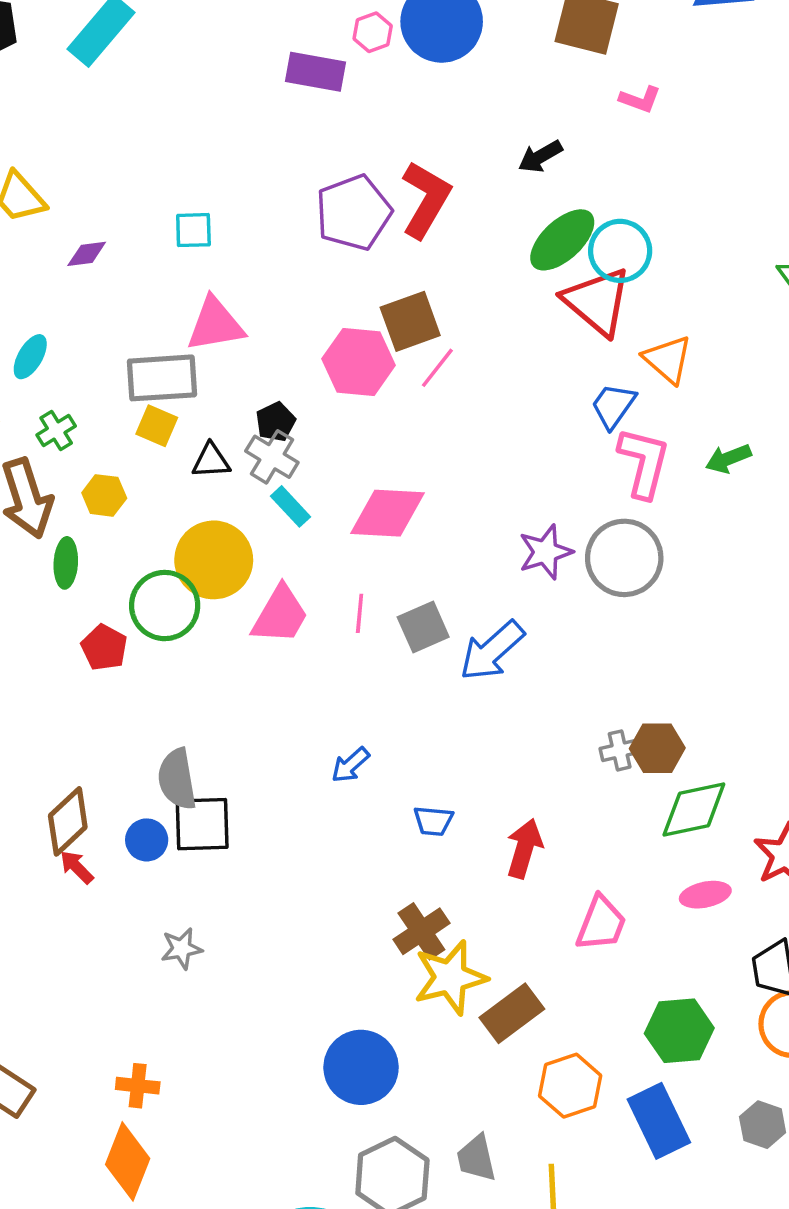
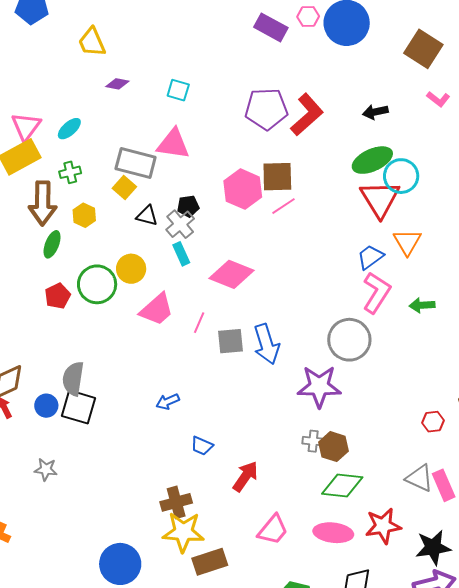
purple star: (545, 552) -> (319, 386), moved, size x1.4
yellow circle: (214, 560) -> (131, 269), size x0.7
blue arrow: (492, 651) -> (266, 344), moved, turned -84
pink ellipse: (705, 895) -> (333, 533), size x1.4

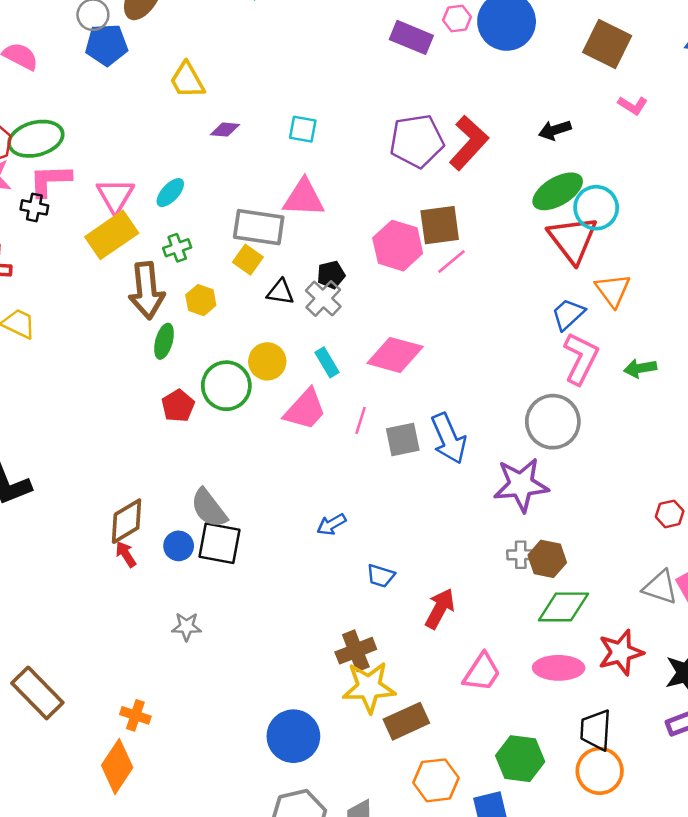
cyan rectangle: (181, 254) -> (327, 362), moved
gray semicircle: (73, 379) -> (209, 508), turned -40

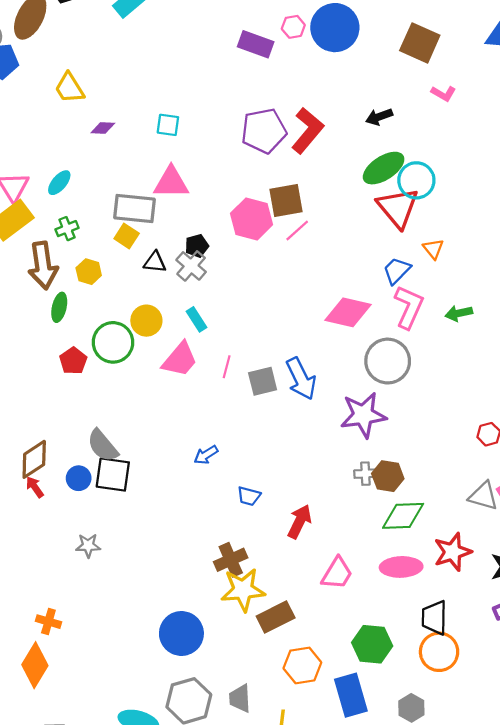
orange triangle: (613, 290) -> (433, 249), size x0.7
pink diamond: (395, 355) -> (348, 312), moved

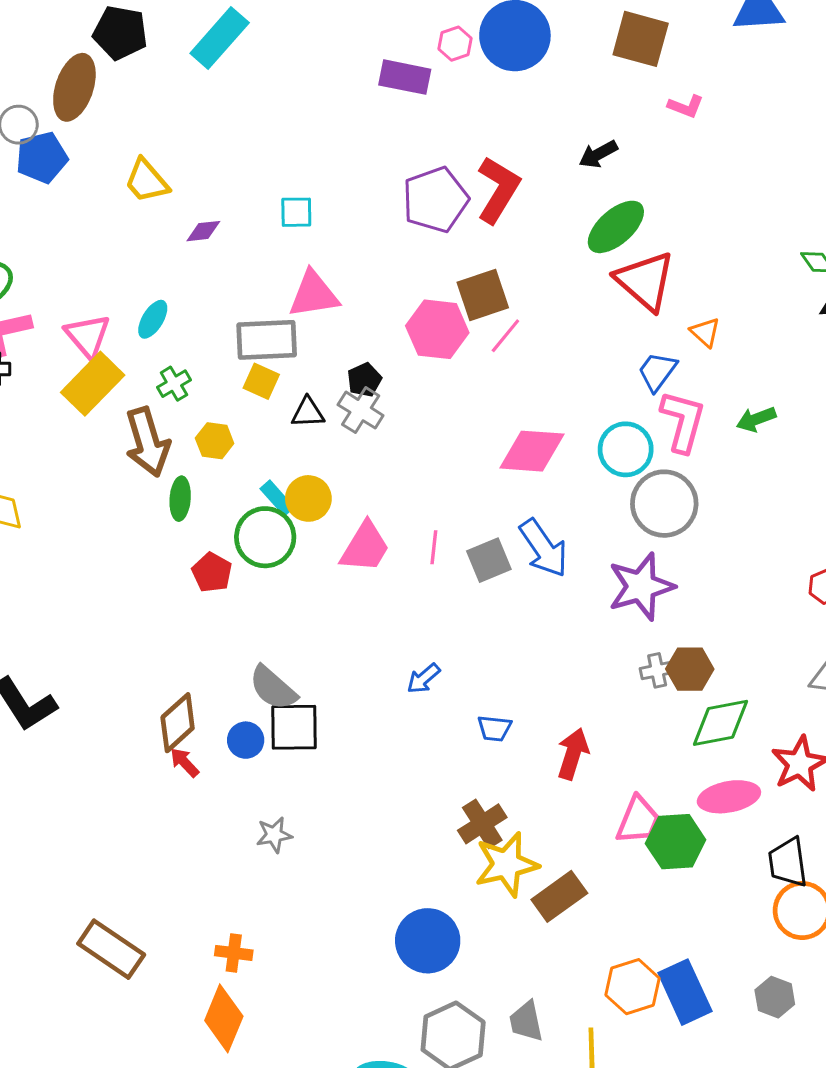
cyan circle: (416, 180) -> (626, 449), moved
pink diamond: (348, 312) -> (532, 451), moved
cyan rectangle: (197, 319) -> (277, 498), moved
green hexagon: (372, 644) -> (676, 842), moved
orange hexagon: (302, 665) -> (633, 987), moved

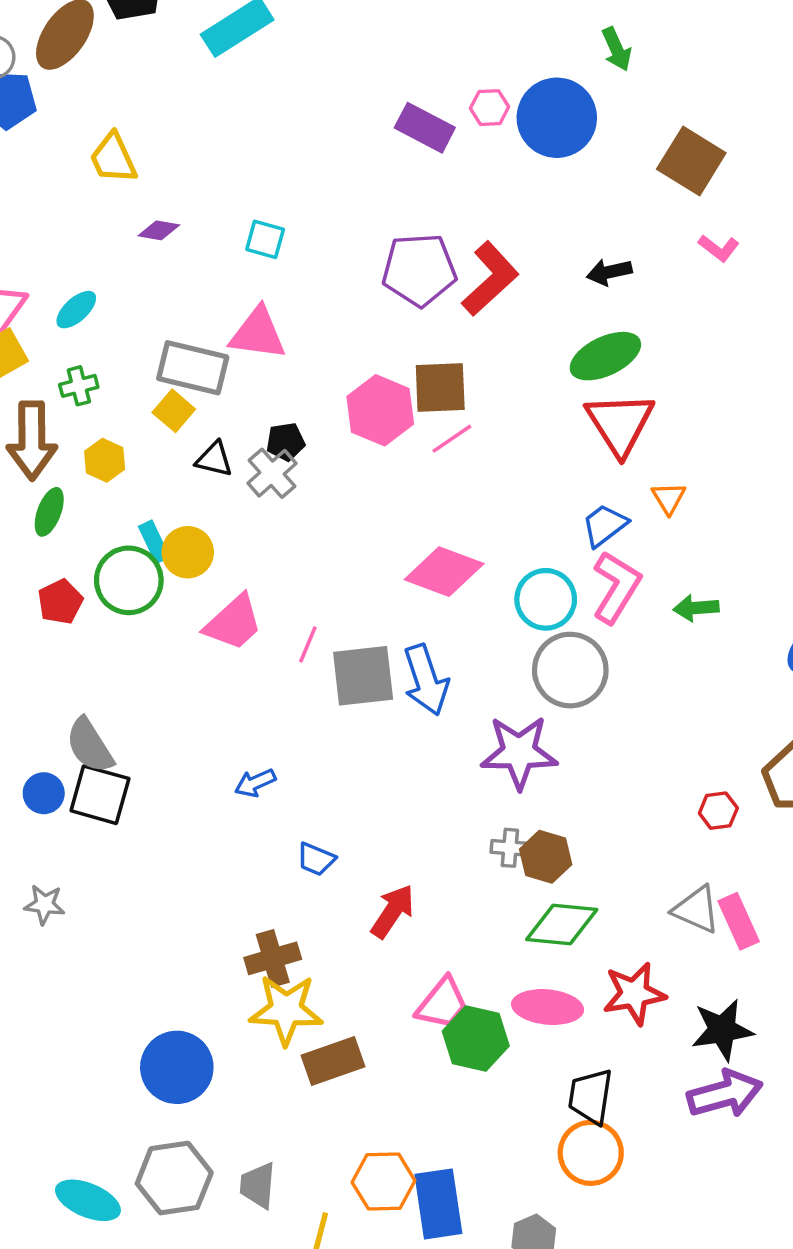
gray square: (489, 560) -> (363, 676), size x1.4

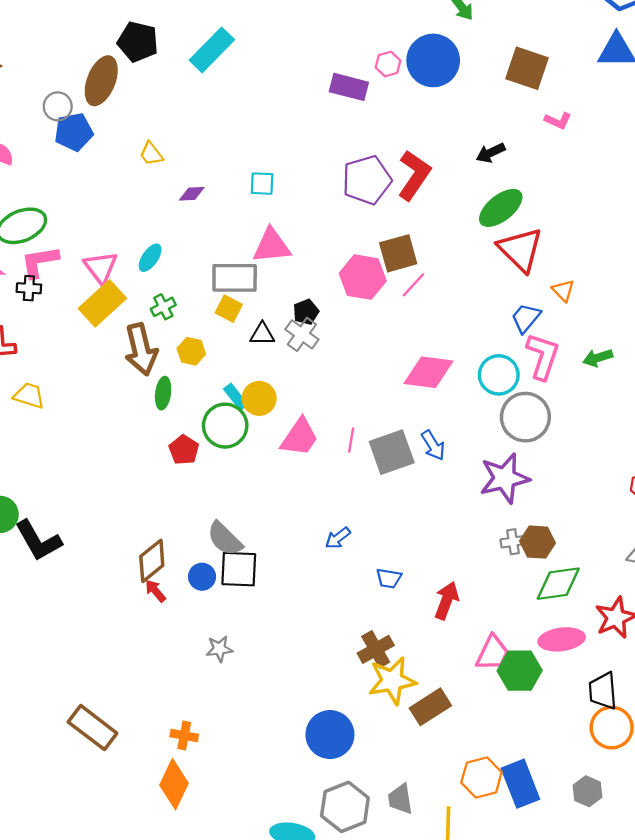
yellow trapezoid: (113, 158) -> (151, 154), size x0.7
blue arrow: (426, 680) -> (433, 445), size x0.7

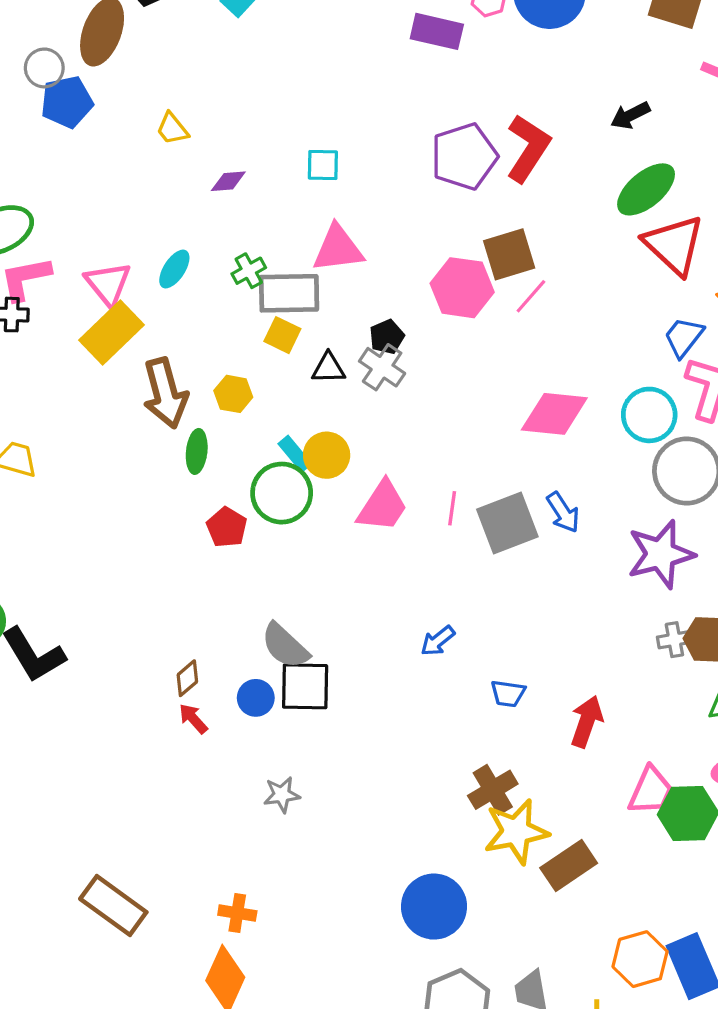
green cross: (163, 307) -> (249, 271), moved
brown diamond: (152, 561) -> (187, 678), size x0.6

